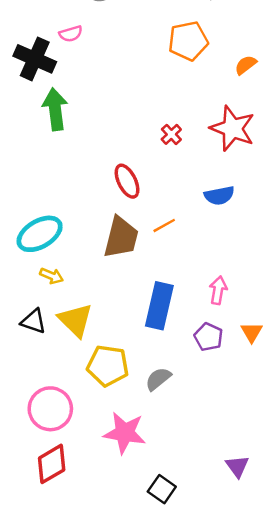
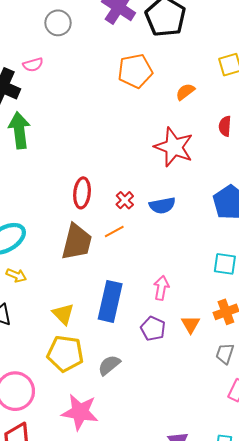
red cross: (171, 134) -> (125, 200), moved
red ellipse: (127, 181) -> (82, 193), turned 32
yellow triangle: (75, 320) -> (63, 314), moved, size x0.7

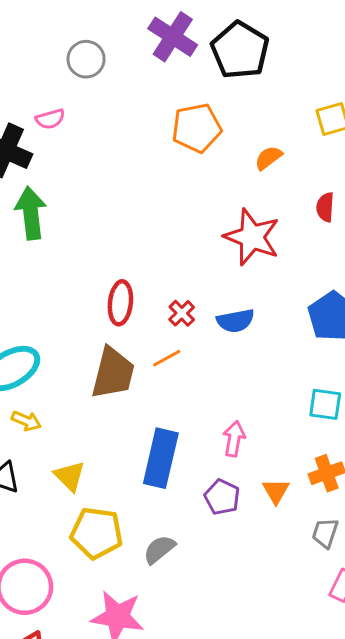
yellow triangle: (63, 314) -> (70, 476), moved

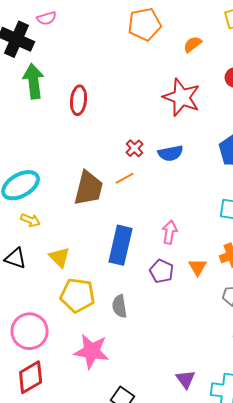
red ellipse: (120, 303) -> (79, 100), moved
gray semicircle: (159, 549) -> (120, 306), turned -60

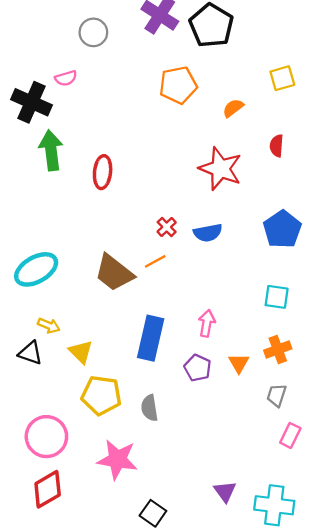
brown trapezoid: (89, 188) -> (114, 273), turned 114
yellow arrow: (31, 220) -> (49, 326), moved

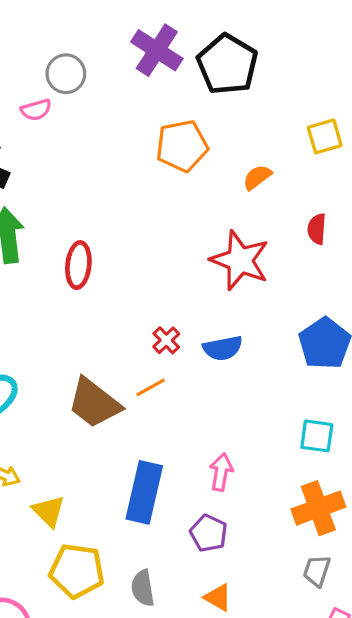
pink semicircle: (66, 78) -> (36, 110), moved
orange cross: (278, 350) -> (318, 508), size x1.4
orange triangle: (239, 363) -> (218, 597), moved, turned -30

